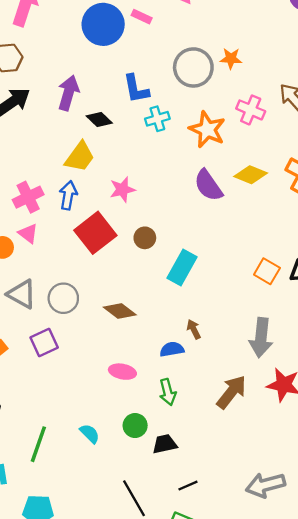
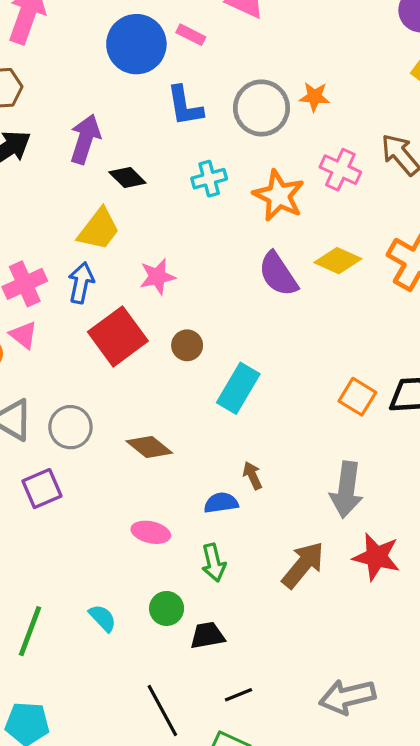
blue L-shape: (136, 89) -> (185, 106), moved

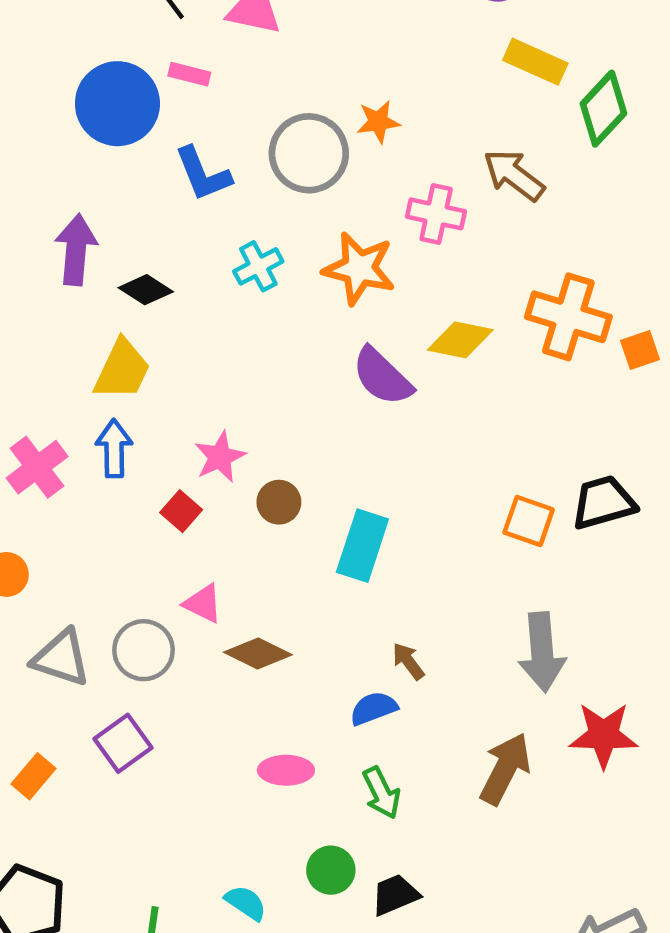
pink star: (157, 277) -> (220, 457), moved
pink triangle: (23, 335) -> (203, 604), moved
red square: (118, 336) -> (181, 511), size x0.5

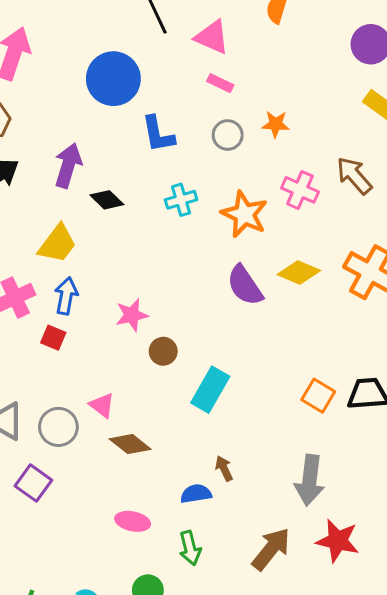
pink rectangle: (189, 74) -> (220, 83), moved
gray circle: (309, 153) -> (228, 135), size x0.6
yellow trapezoid: (122, 370) -> (57, 244), moved
red square: (181, 511) -> (53, 338), moved, turned -30
purple square: (123, 743) -> (33, 483), turned -30

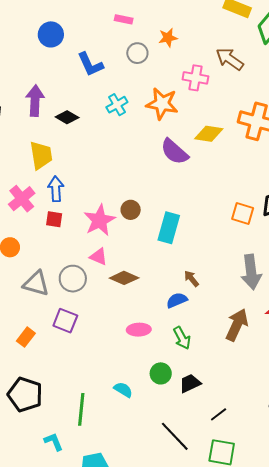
blue circle: (113, 79) -> (51, 34), size x0.7
yellow trapezoid: (57, 244) -> (41, 155), turned -32
pink star: (132, 315) -> (100, 220), moved, size x1.4

